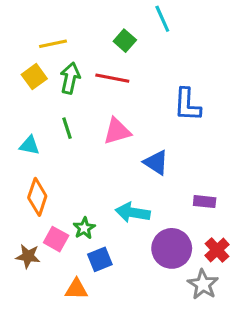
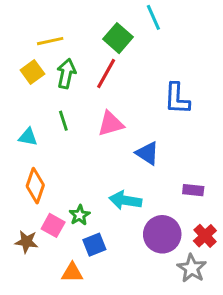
green square: (125, 41) -> (118, 38), size x1.4
red line: (112, 78) -> (106, 74), turned -72

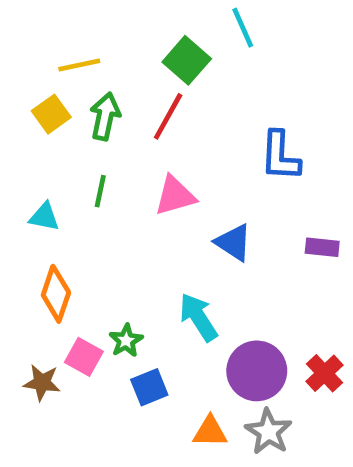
green line: (63, 121) -> (100, 191), turned 30
purple rectangle: (193, 190) -> (322, 247), moved
cyan arrow: (125, 200) -> (198, 317), turned 48
gray star: (192, 268) -> (268, 432), moved
orange triangle: (72, 273) -> (210, 432), moved

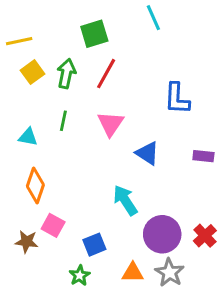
green square: (187, 60) -> (94, 34), moved, turned 32
yellow line: (79, 65) -> (19, 41), moved
pink triangle: (175, 196) -> (111, 124), turned -40
green star: (126, 341) -> (80, 276), moved

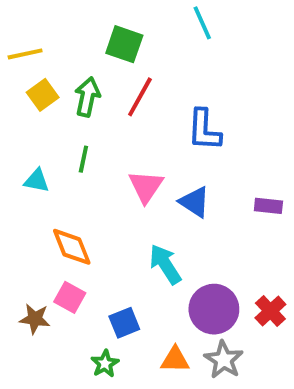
green square: (94, 34) -> (124, 44), turned 36
blue L-shape: (177, 99) -> (204, 130), moved
pink triangle: (111, 124) -> (146, 186), moved
orange diamond: (35, 186) -> (72, 247), moved, turned -40

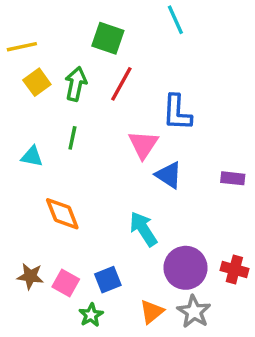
pink triangle: (146, 186) -> (143, 145), moved
pink square: (70, 297) -> (66, 283), moved
red cross: (270, 311) -> (234, 269), turned -32
orange triangle: (175, 360) -> (152, 312), turned -40

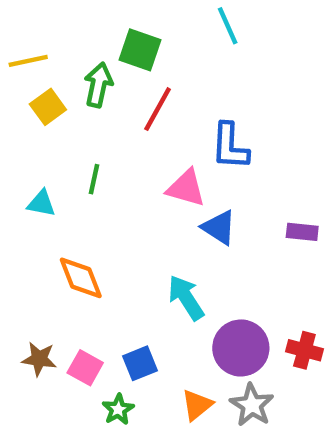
green arrow: (76, 84) -> (98, 85), moved
pink triangle: (143, 145) -> (186, 188), turned -48

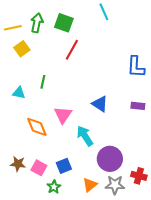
green arrow: (98, 85) -> (37, 23), moved
blue L-shape: (230, 146) -> (136, 67), moved
pink triangle: (186, 188) -> (63, 115), moved, turned 48
red cross: (304, 350) -> (139, 176), moved
gray star: (252, 405) -> (115, 185), turned -30

